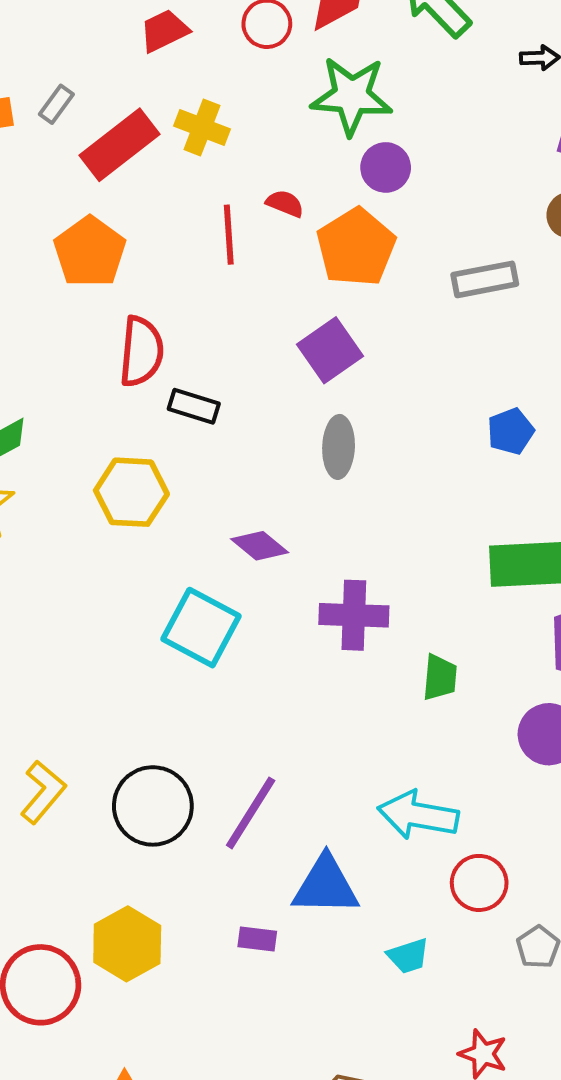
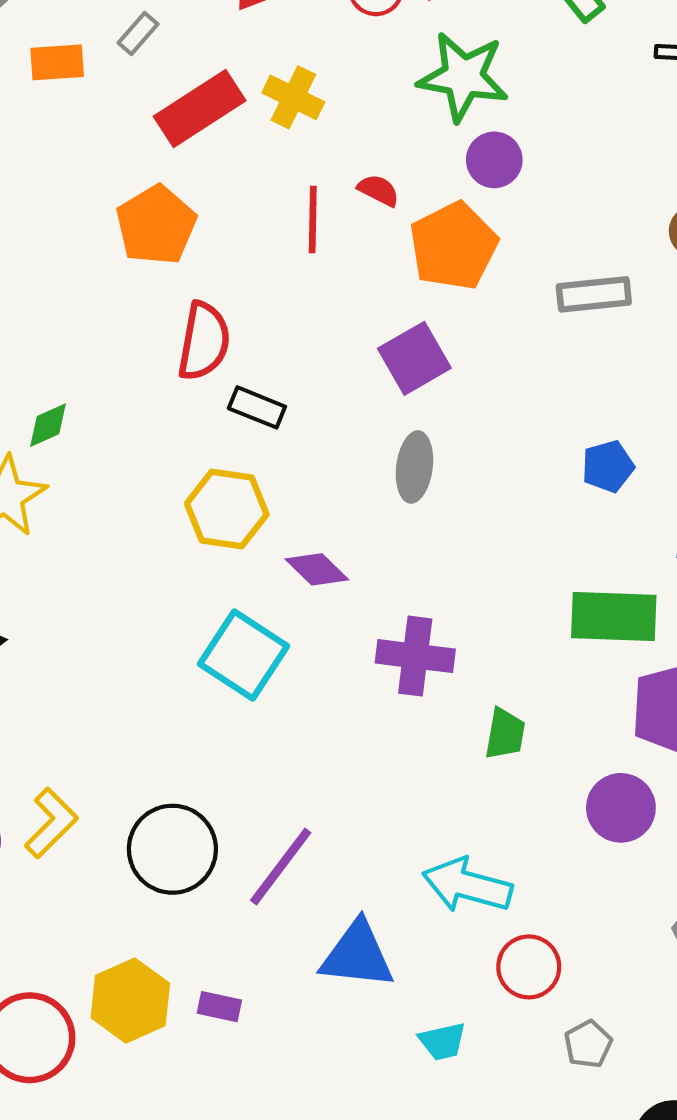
gray rectangle: (56, 104) -> (138, 33), moved
yellow hexagon: (131, 492) -> (227, 509), moved
purple rectangle: (257, 939) -> (219, 1007), moved

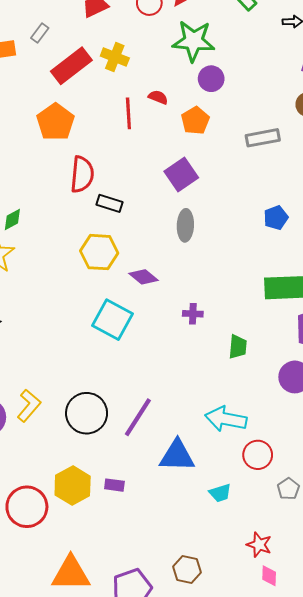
orange pentagon: (453, 246) -> (195, 121), size x0.7
purple cross: (415, 656) -> (193, 314), size x0.6

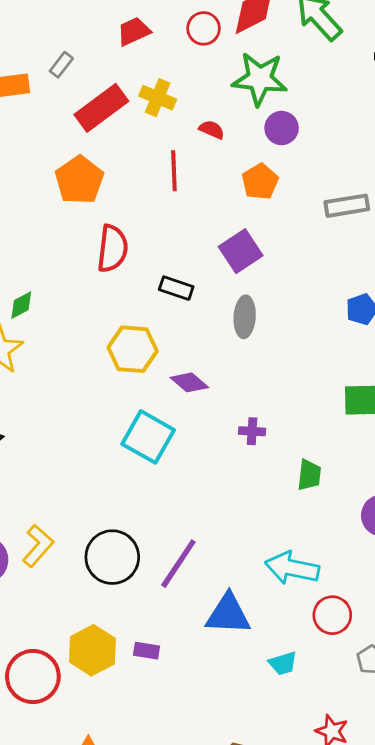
red semicircle: (158, 97) -> (212, 130), moved
black rectangle: (109, 203) -> (176, 288), moved

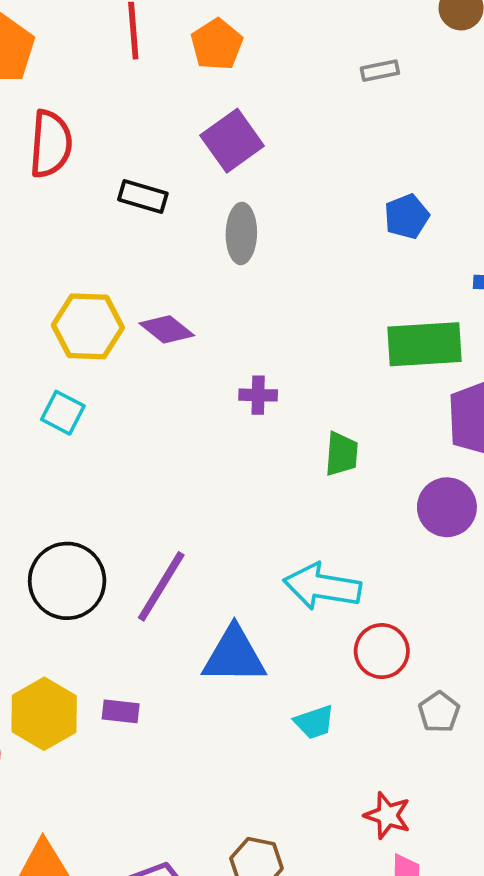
orange pentagon: (260, 182) -> (217, 44), moved
gray rectangle: (347, 206) -> (380, 71), size x0.6
yellow hexagon: (133, 349) -> (88, 326), moved
cyan square: (148, 437) -> (63, 413), moved, size x0.6

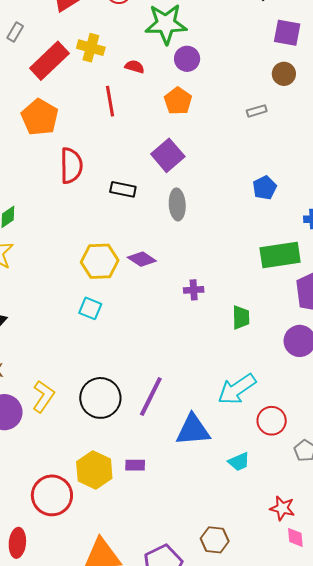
orange pentagon: (217, 44) -> (178, 101), moved
gray rectangle: (380, 71) -> (257, 111), moved
cyan arrow: (322, 587) -> (237, 389), turned -39

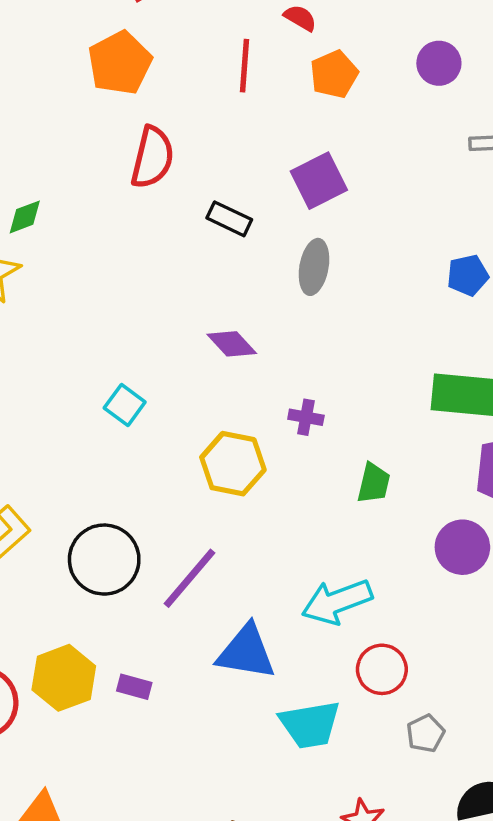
purple circle: (187, 59) -> (439, 63), moved
orange pentagon: (178, 101) -> (334, 74), moved
yellow hexagon: (100, 261) -> (233, 464), moved
cyan trapezoid: (239, 462) -> (310, 725), size x1.6

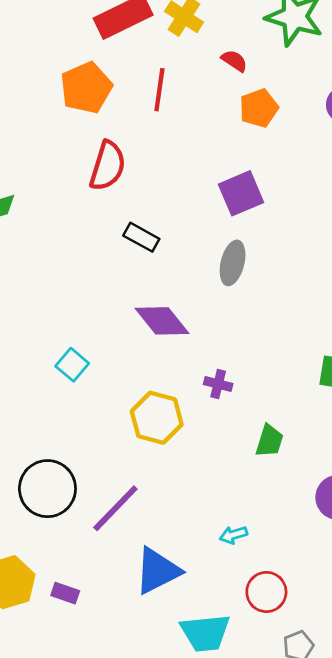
red line: (244, 66) -> (159, 90), moved
black rectangle: (229, 219) -> (141, 237), moved
purple diamond: (232, 344) -> (162, 321), size x1.4
cyan arrow: (337, 602) -> (233, 535), size x0.5
blue triangle: (246, 652) -> (158, 571), turned -40

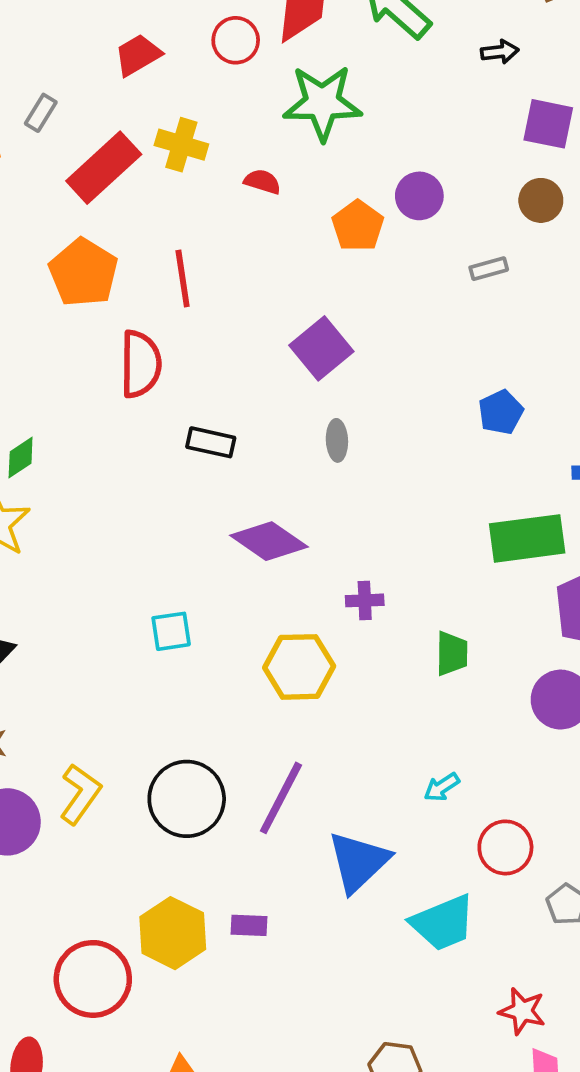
red line: (159, 90) -> (183, 279), moved
orange pentagon: (259, 108) -> (358, 226), moved
gray ellipse: (233, 263) -> (337, 440), size x0.7
cyan square: (72, 365) -> (171, 631), turned -32

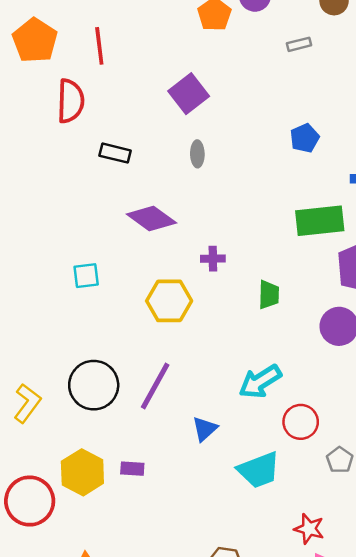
cyan arrow: (442, 787) -> (260, 382), size x1.8
yellow L-shape: (80, 794) -> (27, 403), moved
blue triangle: (358, 862) -> (205, 429), size x0.6

